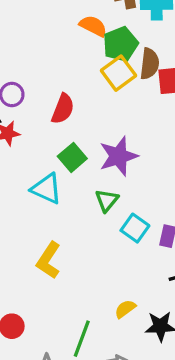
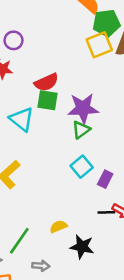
red semicircle: (63, 109) -> (46, 82), moved, turned 30
green square: (72, 157) -> (47, 100), turned 35
green triangle: (107, 200) -> (81, 130), moved

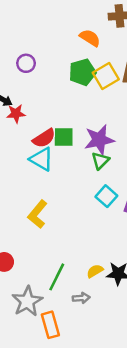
green pentagon: (106, 23) -> (82, 72), moved
purple circle: (14, 40) -> (26, 63), moved
red semicircle: (46, 82) -> (44, 138), moved
yellow semicircle: (58, 227) -> (95, 271), moved

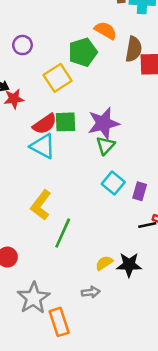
orange semicircle: (90, 38) -> (106, 31), moved
yellow square: (106, 76) -> (58, 78), moved
green line: (57, 277) -> (63, 233), moved

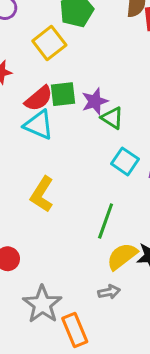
purple star: (103, 123) -> (95, 101), moved, size x0.7
green triangle: (105, 145) -> (112, 118), turned -36
green line: (63, 233) -> (106, 221), moved
yellow semicircle: (104, 263) -> (122, 256), size x1.5

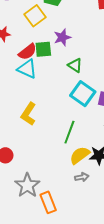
purple star: (95, 101) -> (62, 37), moved
cyan square: (125, 161) -> (83, 94), size x1.4
gray arrow: (109, 292) -> (82, 177), moved

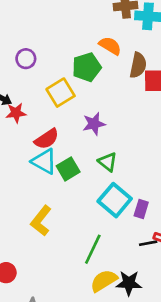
green square: (43, 49) -> (68, 169), moved, turned -30

